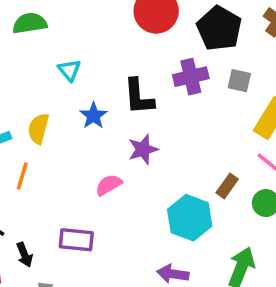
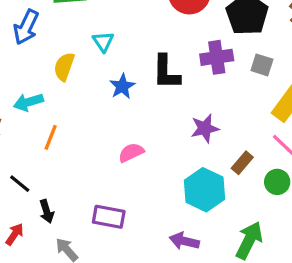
yellow semicircle: (38, 129) -> (64, 67), moved
purple star: (143, 149) -> (205, 128), moved
purple rectangle: (76, 240) -> (109, 217), moved

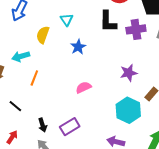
black L-shape: (166, 72) -> (108, 22), moved
black arrow: (47, 211) -> (43, 125), moved
purple rectangle: (109, 217) -> (70, 127), turned -42

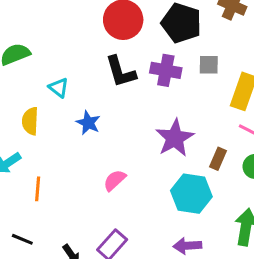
purple cross: (136, 29) -> (166, 70), turned 36
purple star: (129, 73) -> (175, 138), size x1.4

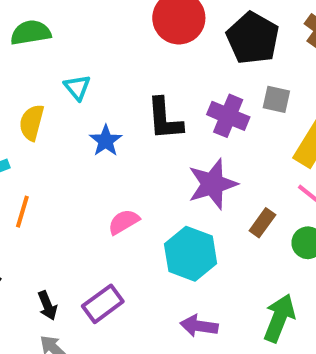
purple cross: (166, 70) -> (228, 116), moved
black L-shape: (121, 72) -> (165, 119), moved
cyan hexagon: (191, 194) -> (191, 254), moved

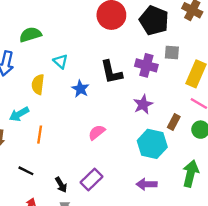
purple star: (212, 184) -> (143, 104), size x0.7
cyan hexagon: (191, 254) -> (152, 144), moved

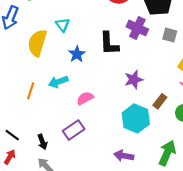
purple cross: (146, 65) -> (137, 28), moved
yellow semicircle: (38, 84) -> (37, 43), size x1.4
cyan arrow: (19, 114) -> (58, 82), moved
black line: (26, 171) -> (12, 135), moved
purple rectangle: (92, 179) -> (74, 130), moved

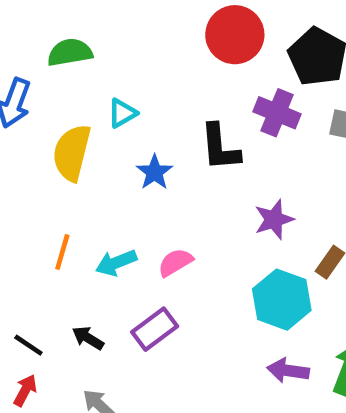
cyan triangle: (63, 25) -> (122, 113), turned 40
cyan arrow: (58, 82) -> (116, 263), moved
black arrow: (42, 142) -> (88, 338), moved, turned 144
purple arrow: (124, 156) -> (288, 371), moved

